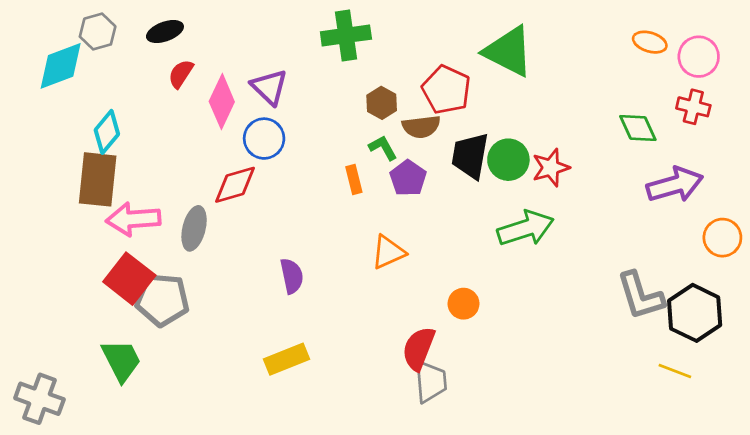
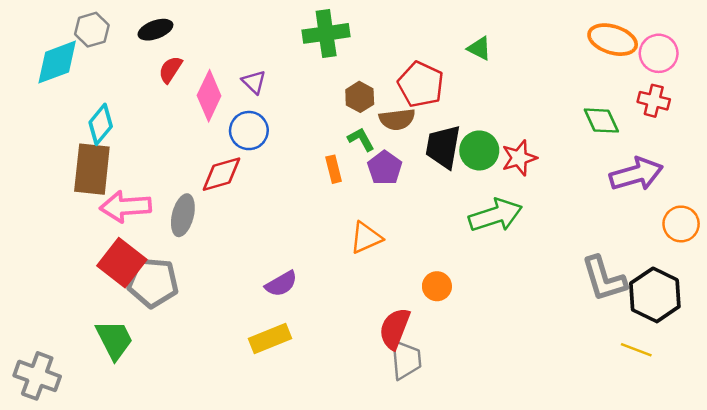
orange ellipse: (650, 42) -> (613, 40), size x1.5
green triangle: (508, 51) -> (479, 48), size x0.5
purple triangle: (269, 87) -> (254, 82), size x0.7
purple semicircle: (292, 276) -> (281, 284), moved, turned 72

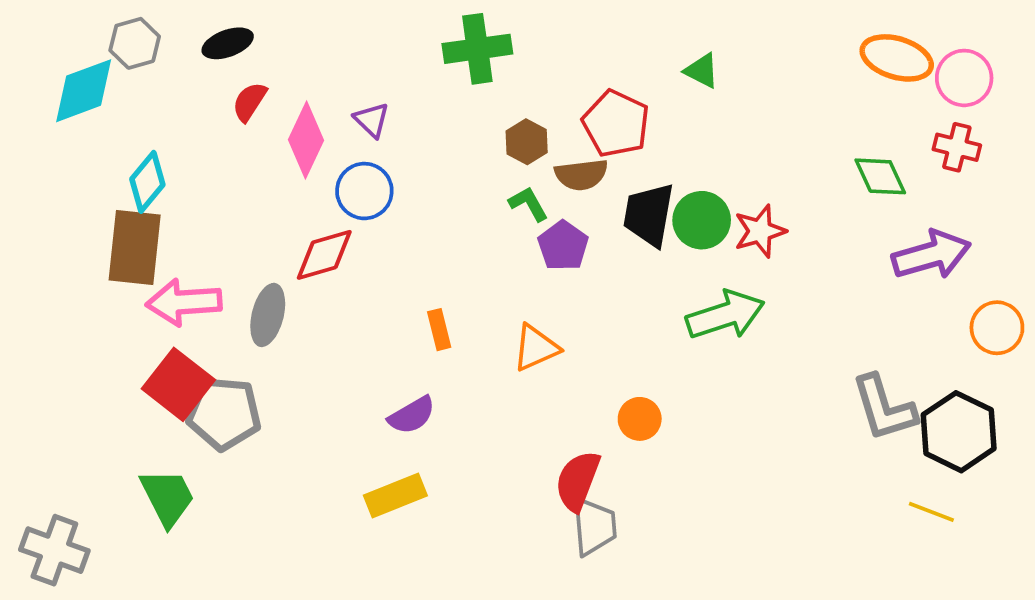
orange rectangle: (334, 169) -> (439, 330), moved

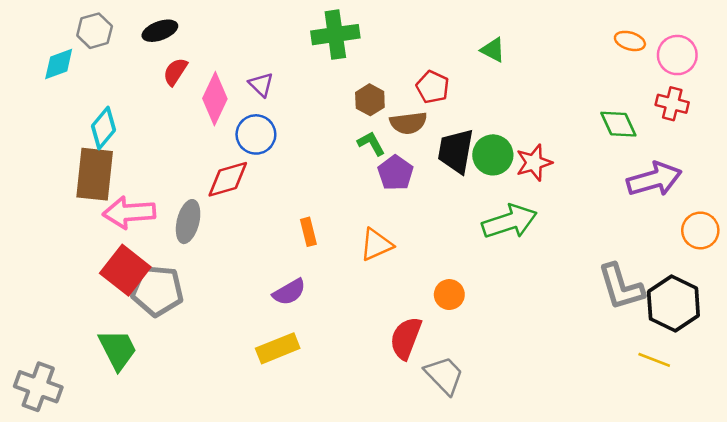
orange ellipse: (897, 58) -> (630, 41), size x0.6
cyan diamond: (84, 91) -> (59, 64), size x0.7
red pentagon: (616, 124) -> (433, 87), size x0.7
gray trapezoid: (594, 526) -> (444, 375), moved, turned -39

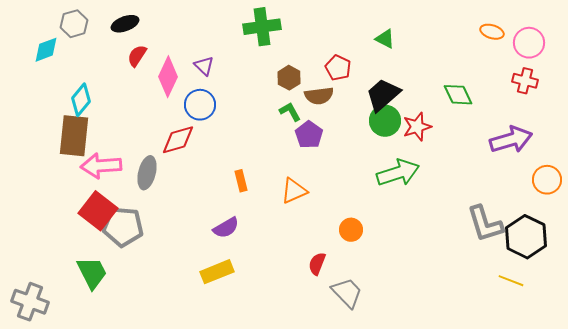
green diamond: (618, 124) -> (458, 95), moved
black trapezoid: (456, 151) -> (383, 95), moved, turned 39
red semicircle: (406, 338) -> (317, 264), size x0.7

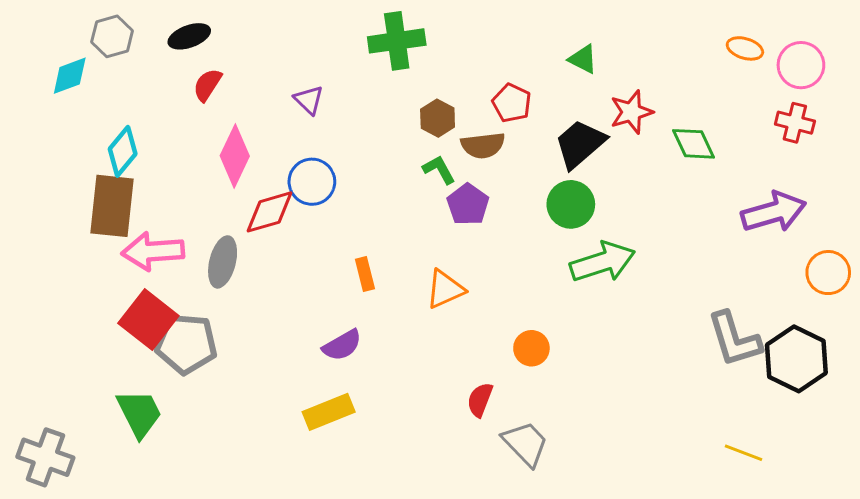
pink diamond: (168, 77) -> (235, 156), moved
blue circle: (200, 105) -> (312, 182), moved
green circle: (385, 121) -> (571, 204), moved
red star: (417, 127) -> (631, 112), moved
yellow line: (511, 281) -> (743, 453), moved

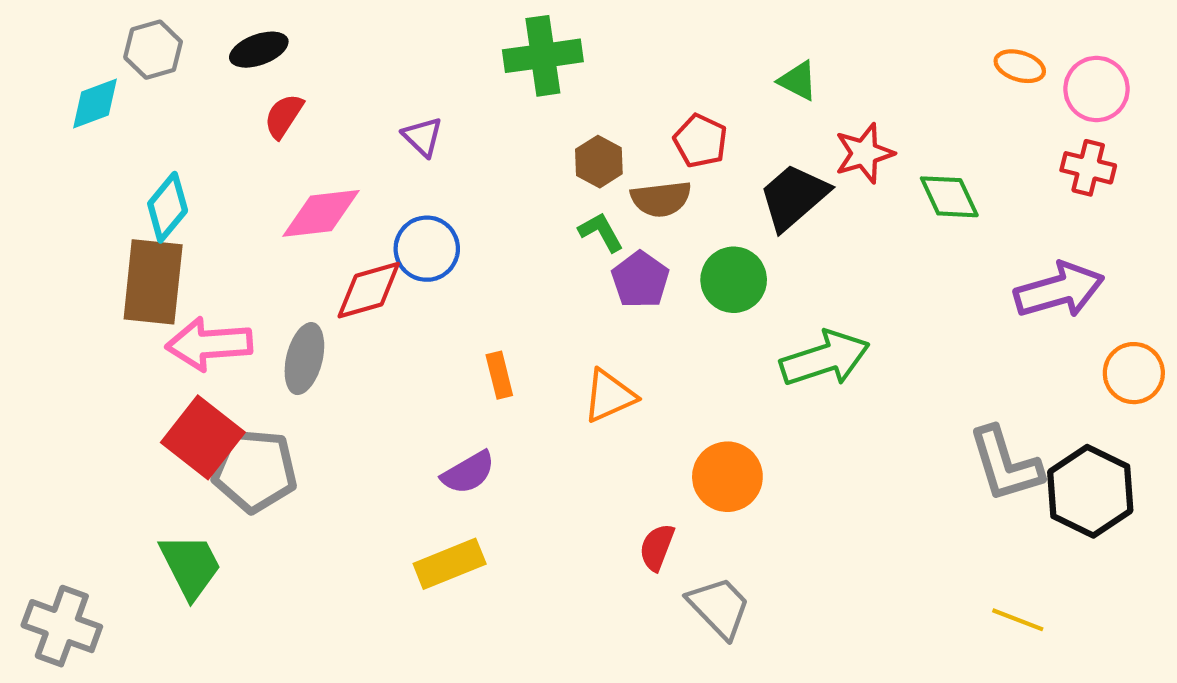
pink diamond: (235, 156) -> (321, 213), turned 58
green circle: (571, 204) -> (734, 280), moved
orange circle: (531, 348) -> (727, 477), size x1.4

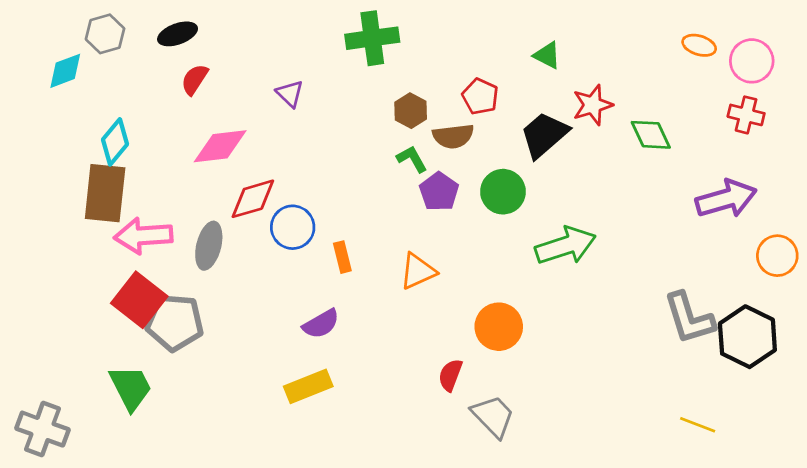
blue circle: (427, 249) -> (293, 227), moved

